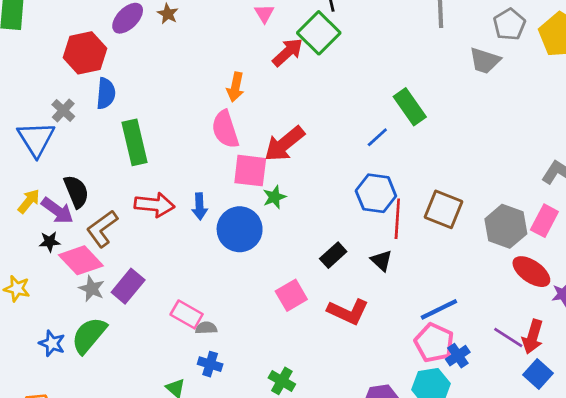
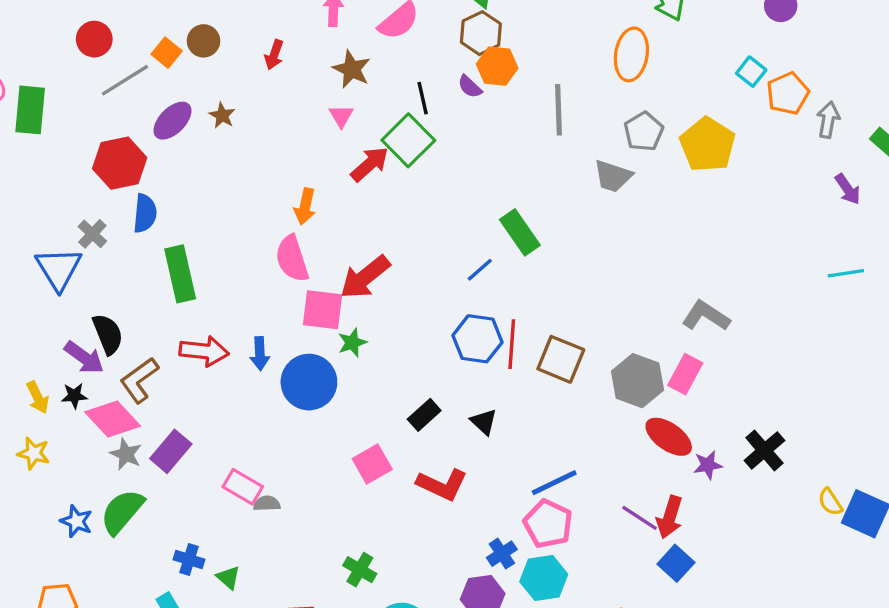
yellow arrow: (29, 201) -> (38, 397), moved, turned 115
red line: (397, 219) -> (512, 344), moved
blue cross: (458, 356) -> (502, 554), moved
blue cross: (210, 364) -> (189, 559), moved

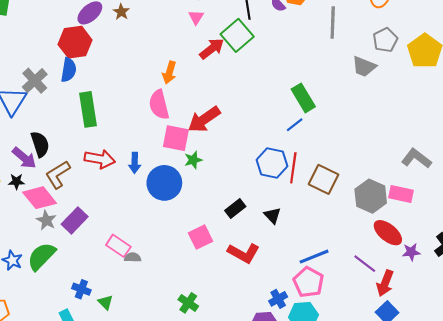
red hexagon: (120, 163) -> (75, 42), moved
gray cross: (92, 234) -> (35, 81), size x1.4
blue line: (480, 270) -> (295, 125), moved
pink rectangle: (685, 374) -> (401, 194), turned 70
purple line: (640, 518) -> (365, 264), moved

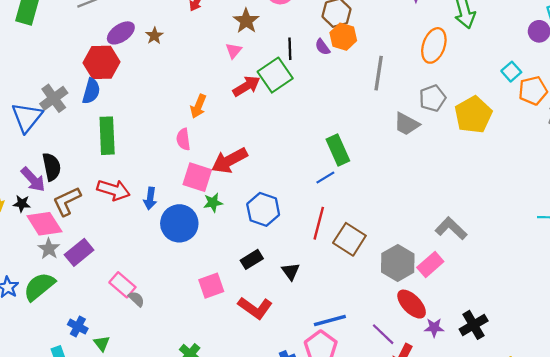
pink semicircle: (159, 105) -> (183, 139), size x0.7
blue hexagon: (272, 163) -> (263, 209), moved
pink rectangle: (401, 194) -> (430, 264), turned -60
gray semicircle: (133, 257) -> (136, 299), turned 35

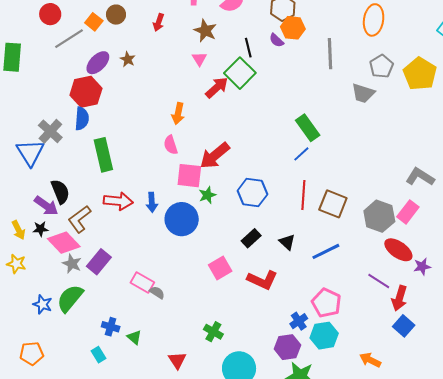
blue line: (330, 320) -> (326, 251), moved

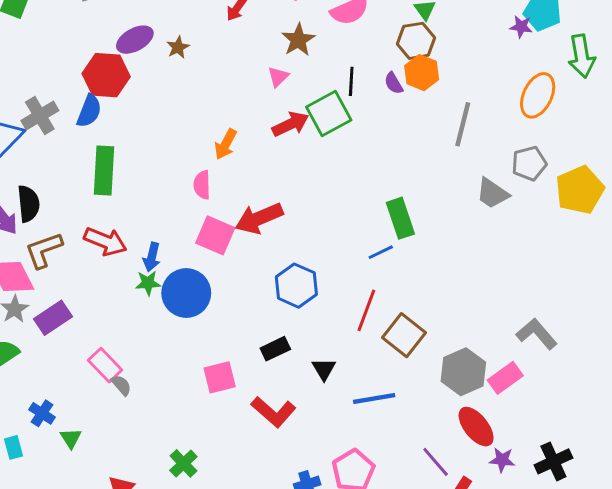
green star: (207, 195) -> (148, 283), moved

